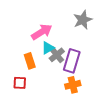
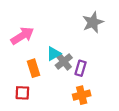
pink arrow: (42, 32) -> (22, 36), moved
purple rectangle: (72, 61) -> (81, 68), size x0.6

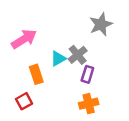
gray cross: (64, 61) -> (78, 55), moved
red square: (22, 93) -> (24, 101), turned -32

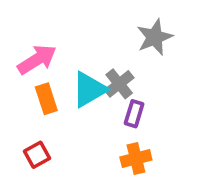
cyan triangle: (58, 59) -> (89, 89), size x1.5
orange rectangle: (36, 74) -> (46, 99), moved

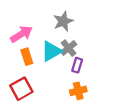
gray star: (155, 37) -> (63, 21), moved
red square: (37, 155) -> (21, 89), size x1.5

